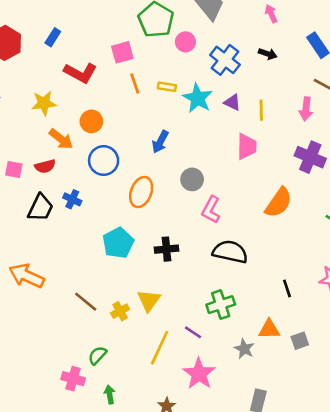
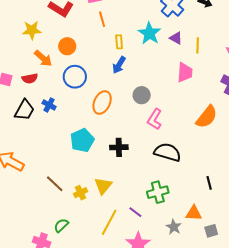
yellow rectangle: (167, 87) -> (119, 42), moved, turned 72
gray square: (300, 341) -> (211, 231), moved

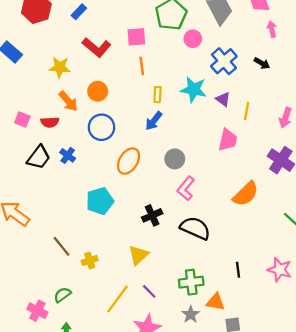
cyan star: (149, 33) -> (194, 90), turned -30
black cross: (119, 147) -> (152, 215), moved, turned -30
yellow triangle: (103, 186) -> (138, 255), moved
green cross: (158, 192) -> (191, 282), moved

